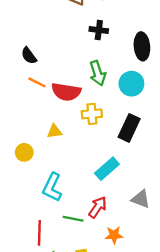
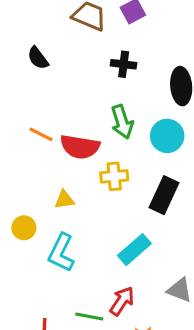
black semicircle: (29, 56) -> (38, 58), moved
cyan L-shape: (52, 187) -> (61, 253), moved

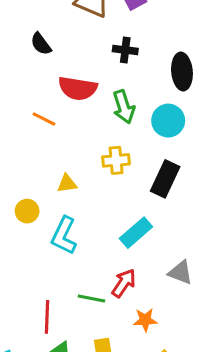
red semicircle: (80, 147) -> (78, 88), moved

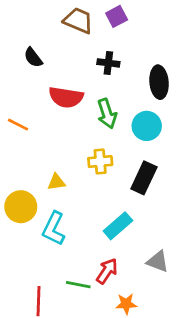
orange line: (44, 119) -> (18, 125), moved
yellow circle: (27, 211) -> (21, 207), size x1.5

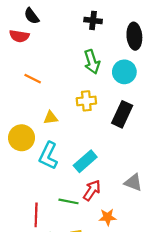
red semicircle: (66, 97) -> (19, 36), moved, size x0.7
orange line: (18, 125) -> (33, 79), moved
cyan rectangle: (118, 226) -> (85, 161), moved

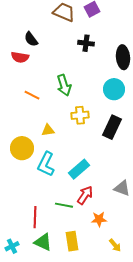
green arrow: (92, 62) -> (64, 85), moved

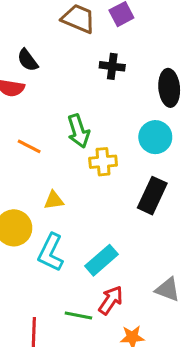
yellow cross: (80, 115) -> (103, 162), moved

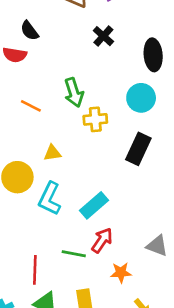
black cross: (112, 66) -> (103, 36), turned 35
gray triangle: (168, 289) -> (157, 246), moved

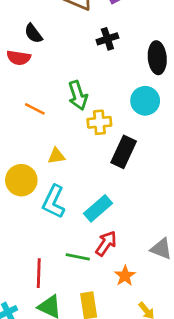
black cross: (103, 36) -> (107, 39), turned 30
black rectangle: (138, 149) -> (124, 152), moved
orange star: (121, 273) -> (125, 276), turned -30

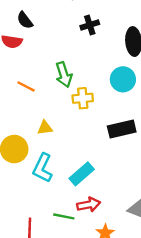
black rectangle: (124, 152) -> (122, 129), moved, turned 52
red arrow: (106, 243) -> (89, 205), turned 45

